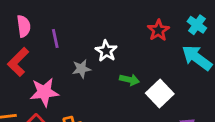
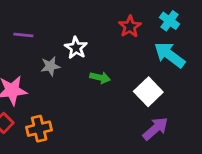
purple line: (55, 39) -> (23, 35), turned -72
white square: (160, 94) -> (148, 92), moved

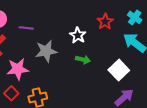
white star: (76, 48) -> (78, 35), moved
gray star: (50, 66) -> (46, 51), size x1.5

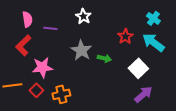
red star: (105, 22) -> (125, 36), moved
white star: (78, 35) -> (83, 16), moved
gray star: (46, 51) -> (81, 50), moved, turned -30

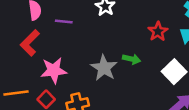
gray star: (81, 50) -> (104, 68), moved

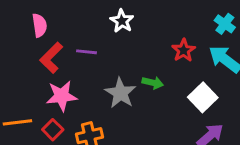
purple line: (64, 21) -> (87, 52), moved
red L-shape: (30, 43) -> (51, 58), moved

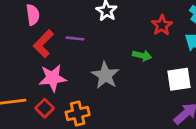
red star: (184, 50) -> (162, 25), moved
green arrow: (153, 83) -> (142, 56), moved
white square: (203, 97) -> (179, 79), turned 35

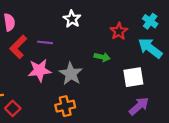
pink star: (53, 78) -> (40, 70), moved
red square: (45, 108) -> (13, 108), moved
orange cross: (78, 114) -> (65, 106), moved

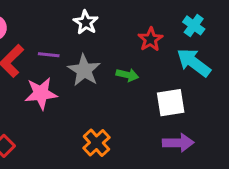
gray star: (71, 74) -> (84, 70), moved
orange cross: (65, 106) -> (96, 143), moved, turned -30
purple arrow: (139, 106) -> (178, 143), turned 40

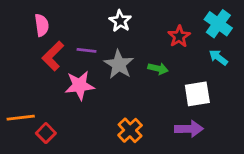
cyan cross: (194, 25) -> (218, 24), size x1.4
cyan arrow: (194, 63) -> (218, 57), size x0.6
purple arrow: (178, 143) -> (189, 129), moved

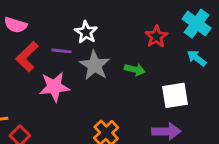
white star: (120, 21) -> (86, 32), moved
pink semicircle: (42, 25) -> (16, 25), turned 115

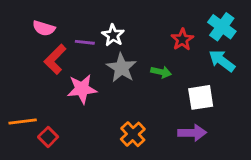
purple line: (62, 51) -> (85, 42), moved
cyan arrow: (197, 58) -> (222, 61), size x1.4

